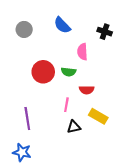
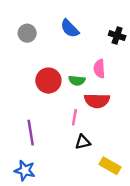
pink semicircle: (82, 52) -> (99, 69), moved
red semicircle: (87, 90) -> (97, 101), size x1.5
yellow rectangle: (98, 116) -> (110, 166), moved

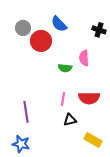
red circle: (48, 81) -> (41, 41), moved
red semicircle: (97, 101) -> (89, 98), moved

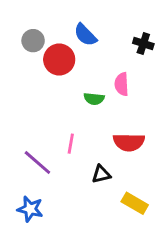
pink line: (63, 99) -> (71, 144), moved
purple line: (26, 112) -> (37, 163), turned -40

